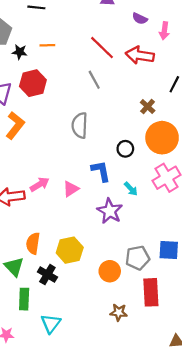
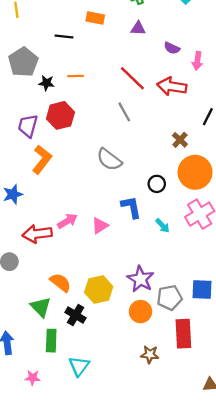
gray semicircle: (80, 125) -> (109, 160), turned -55
purple star: (110, 211) -> (141, 279), moved
orange semicircle: (33, 243) -> (60, 283), turned 120

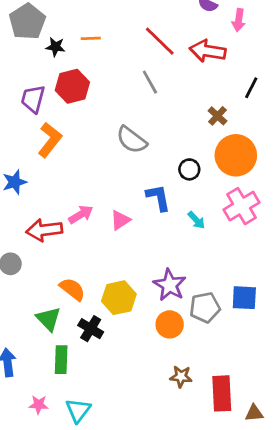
red rectangle: (183, 334) -> (222, 393), moved
cyan triangle: (79, 366) -> (78, 410), moved

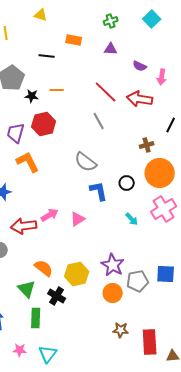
brown cross: (218, 116) -> (147, 145), turned 32
orange L-shape: (50, 140) -> (28, 162), turned -65
blue L-shape: (158, 198) -> (99, 191), moved

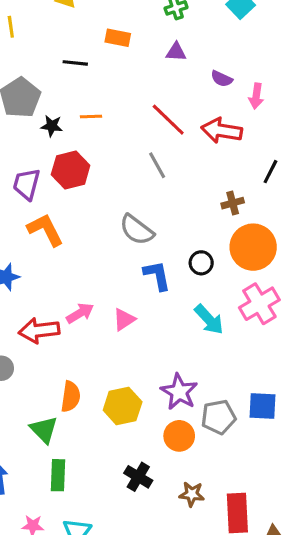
cyan arrow: (132, 219) -> (209, 319), size x1.5
orange semicircle: (44, 268) -> (71, 397), turned 60
black cross: (57, 296) -> (138, 477), moved

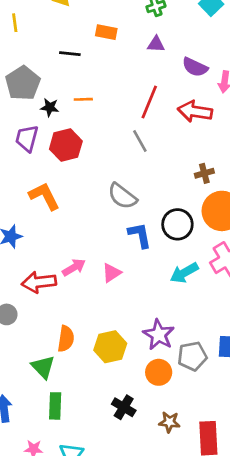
purple semicircle: (222, 79) -> (195, 67), size x1.4
red line: (168, 120) -> (149, 102), turned 68
purple trapezoid: (27, 184) -> (27, 138), moved
black circle: (201, 263) -> (177, 224), size x1.5
cyan arrow: (209, 319) -> (184, 273), turned 104

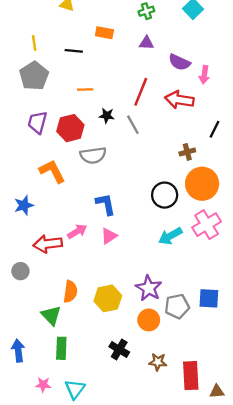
yellow line: (15, 23) -> (34, 43), moved
black star: (50, 107) -> (107, 116), moved
gray semicircle: (122, 196) -> (93, 155), moved, turned -45
blue L-shape: (140, 235) -> (106, 204), moved

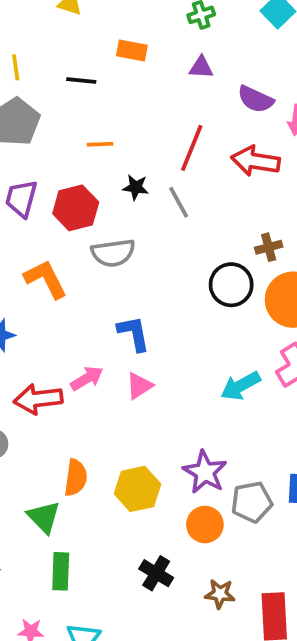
black circle: (165, 195) -> (231, 285), moved

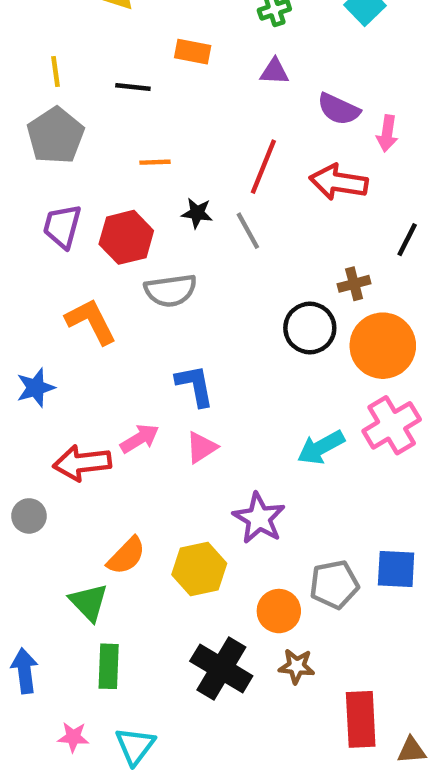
purple star: (205, 472) -> (259, 518), moved
orange semicircle: (76, 478) -> (126, 556), turned 36
black cross: (156, 573) -> (221, 669), size x1.5
brown star: (220, 594) -> (297, 666), moved

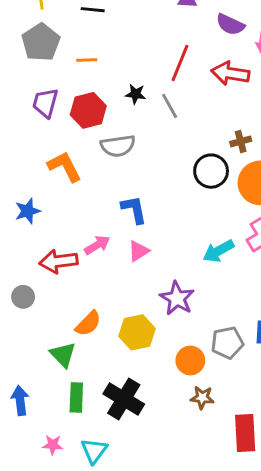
orange line: (155, 162) -> (87, 60), moved
black cross: (221, 669) -> (124, 399), moved

